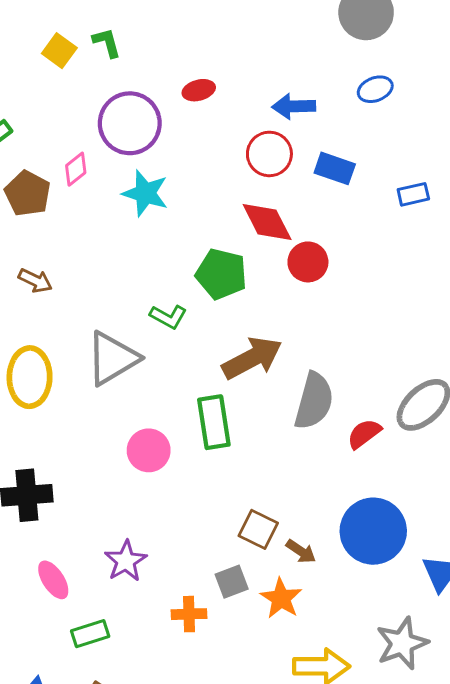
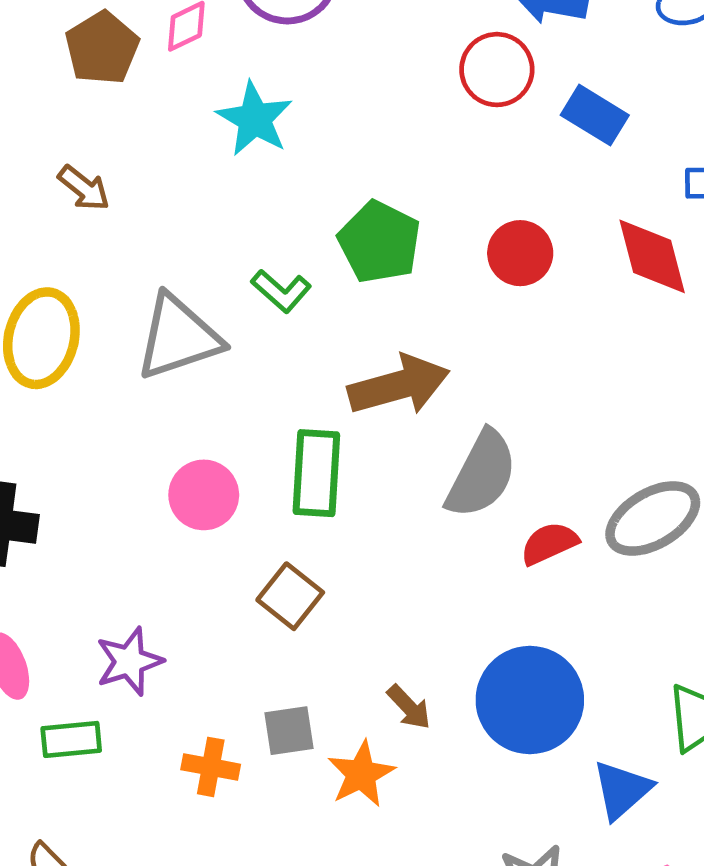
cyan star: (145, 193) -> (255, 119), moved
red diamond: (267, 222) -> (652, 256), moved
brown square: (258, 529) -> (290, 596), moved
green rectangle: (90, 634) -> (71, 739), moved

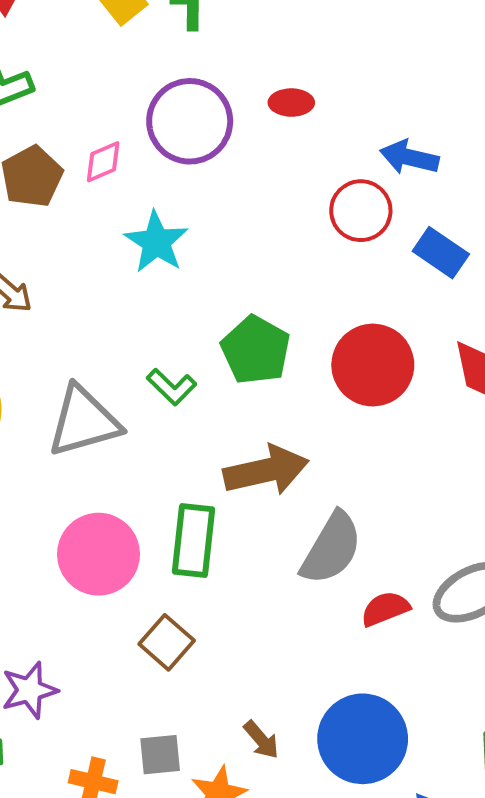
red circle: (520, 253) -> (373, 365), size x1.5
pink circle: (204, 495) -> (99, 554), size x1.4

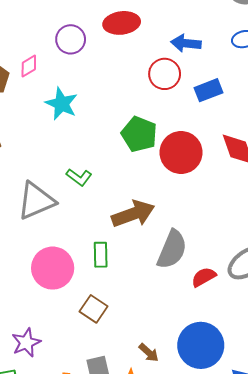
red ellipse: (291, 103) -> (122, 23), size x1.6
purple circle: (190, 121) -> (71, 39), size x0.7
blue rectangle: (441, 253) -> (208, 90), turned -48
green pentagon: (256, 350) -> (139, 134), moved
green rectangle: (194, 541) -> (101, 255), size x0.7

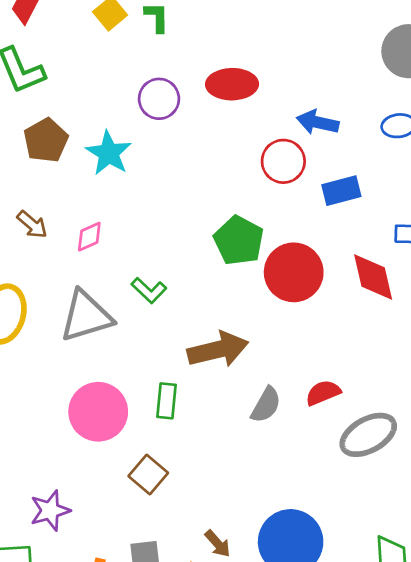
pink diamond: (29, 66) -> (89, 237), moved
cyan star: (62, 104) -> (109, 153), moved
gray semicircle: (172, 249) -> (266, 405), size x0.7
red semicircle: (204, 277) -> (323, 393), moved

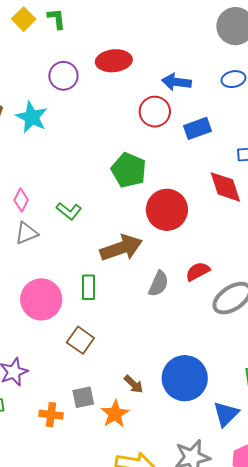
pink diamond: (89, 237) -> (21, 200), moved, turned -35
red circle: (294, 272) -> (167, 210), moved
gray triangle: (86, 316) -> (26, 233), size x0.6

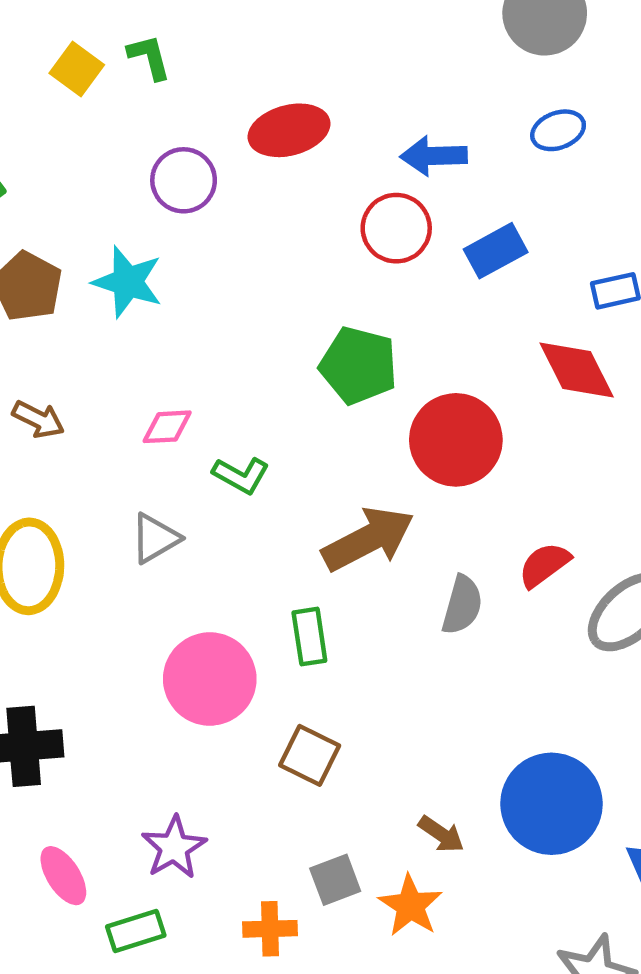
pink diamond: (21, 200) -> (167, 427), moved, turned 70

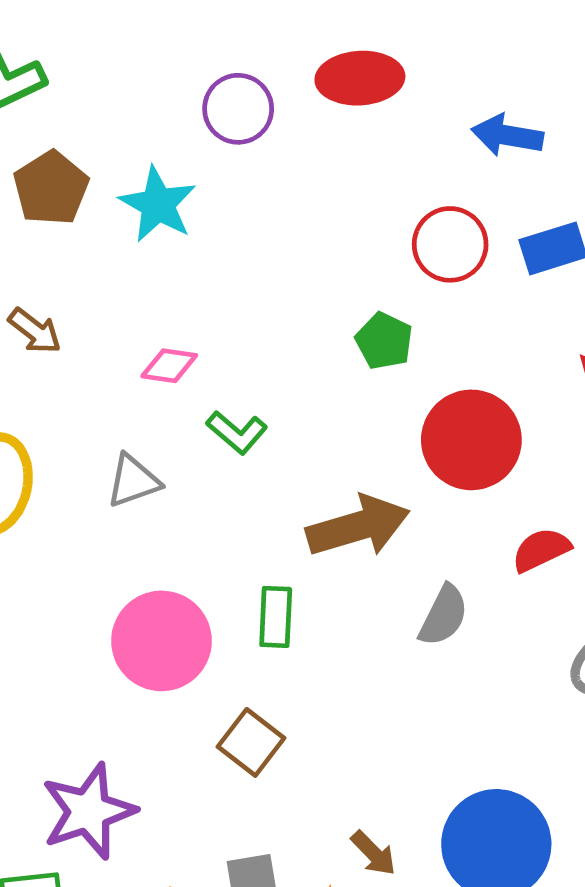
red circle: (396, 228) -> (450, 244), moved
green pentagon: (358, 365) -> (384, 341), size x0.7
red semicircle: (544, 565) -> (541, 550), moved
purple star: (174, 847) -> (88, 811), size x1.4

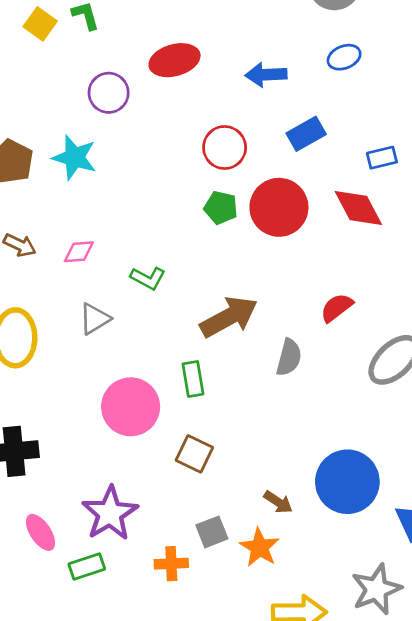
red circle: (450, 244) -> (225, 148), moved
pink diamond: (169, 366) -> (79, 252), moved
red circle: (471, 440) -> (279, 207), moved

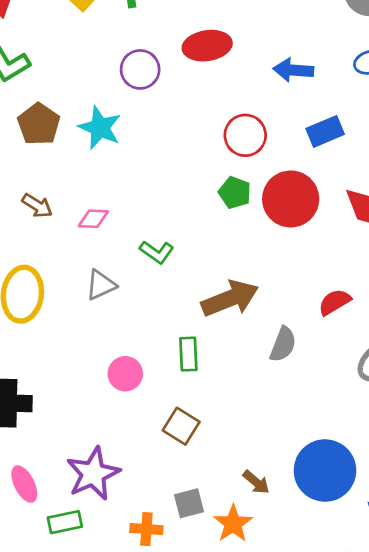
pink circle: (131, 407) -> (125, 374), size x0.6

